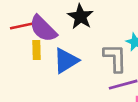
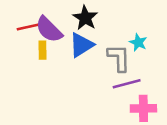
blue triangle: (66, 61) -> (81, 45), moved

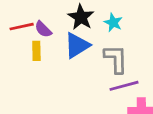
purple semicircle: (49, 29) -> (43, 29), size x0.6
cyan star: (138, 42) -> (113, 23), moved

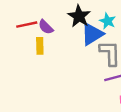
blue triangle: (77, 45) -> (92, 34), moved

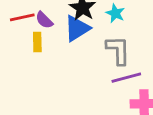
blue triangle: (92, 34) -> (77, 28), moved

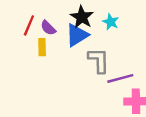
red line: (22, 17) -> (29, 25), turned -55
gray L-shape: (118, 50) -> (99, 60), moved

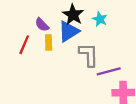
red line: (29, 25) -> (24, 45), moved
yellow rectangle: (42, 47) -> (49, 42), moved

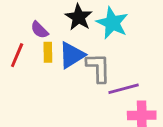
cyan star: (100, 19) -> (112, 23), size x1.6
blue triangle: (69, 31) -> (72, 55), moved

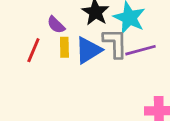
gray L-shape: (98, 68) -> (115, 43), moved
purple line: (124, 89) -> (141, 50), moved

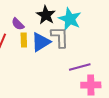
purple line: (141, 50) -> (80, 67), moved

